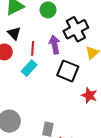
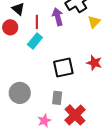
black square: (68, 71) -> (63, 68), moved, turned -30

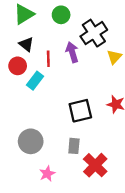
cyan rectangle: (35, 41) -> (35, 81), moved
pink star: (44, 121) -> (47, 174), moved

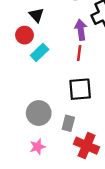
red line: (48, 59) -> (79, 53), moved
gray circle: (31, 141) -> (39, 113), moved
red cross: (95, 165) -> (86, 146), turned -30

